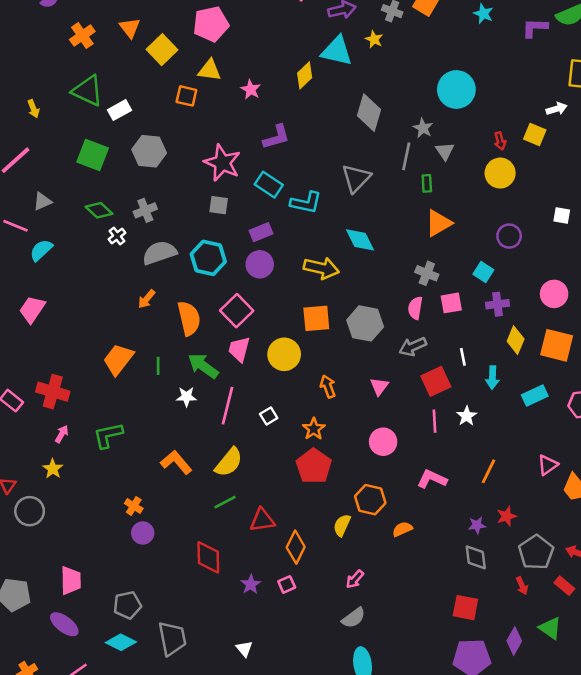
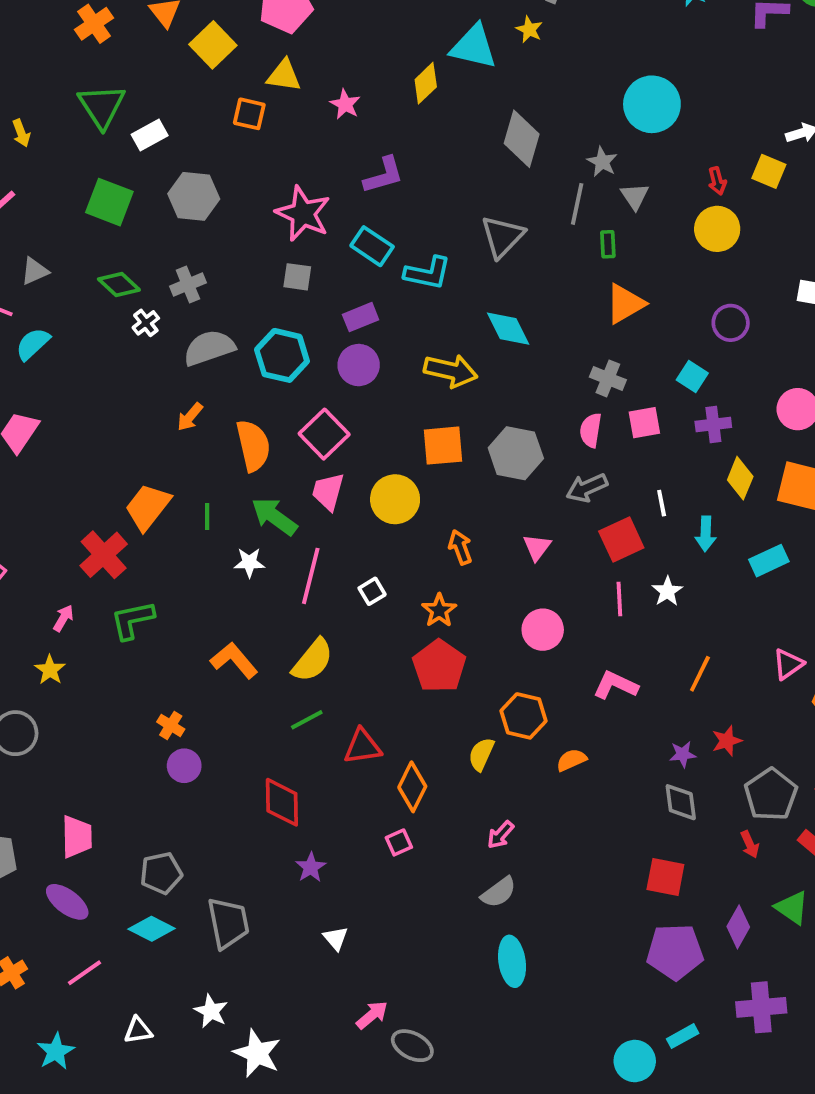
green triangle: (87, 91) -> (102, 106), turned 32
red cross: (53, 392) -> (104, 555), moved, turned 32
purple star: (251, 584) -> (311, 867), moved

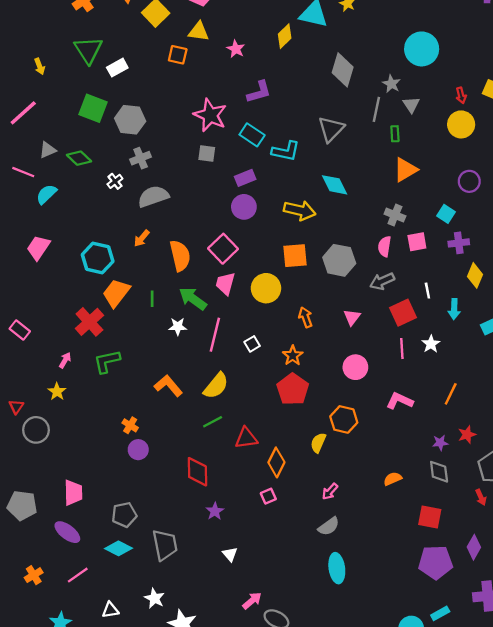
gray hexagon: (194, 196) -> (130, 120), moved
green diamond: (119, 285) -> (79, 158), moved
cyan hexagon: (282, 355) -> (98, 258), moved
orange semicircle: (571, 760) -> (393, 479), moved

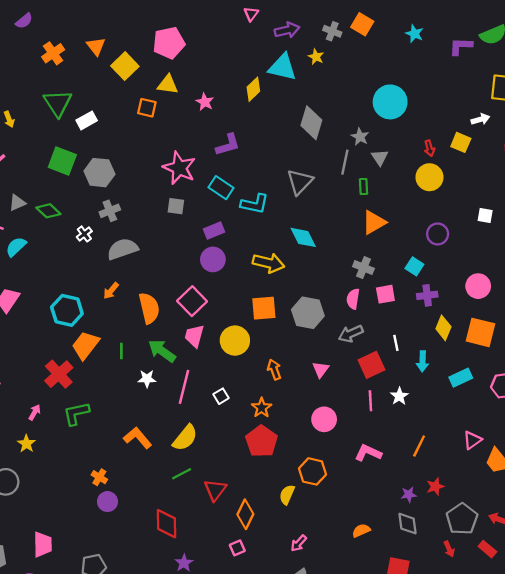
red triangle: (246, 438) -> (215, 490), turned -45

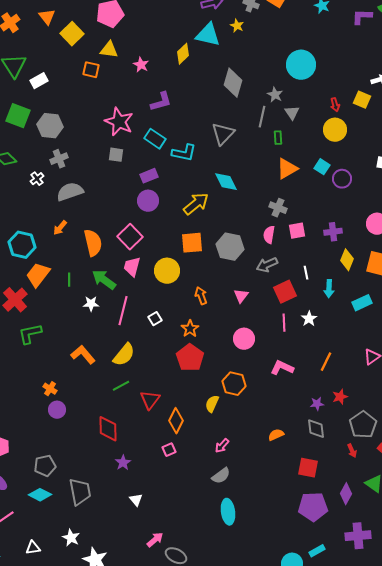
yellow arrow: (268, 263) -> (196, 204), turned -52
cyan square: (414, 266) -> (322, 167), moved

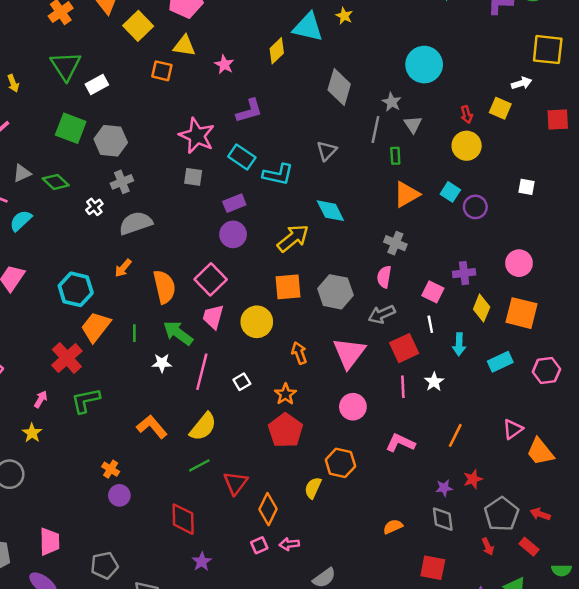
gray triangle: (223, 134) -> (327, 151), size x0.7
pink square: (297, 231) -> (433, 292), moved, turned 36
pink triangle: (241, 296) -> (349, 353), size x1.8
pink arrow: (222, 446) -> (289, 544), moved, turned 42

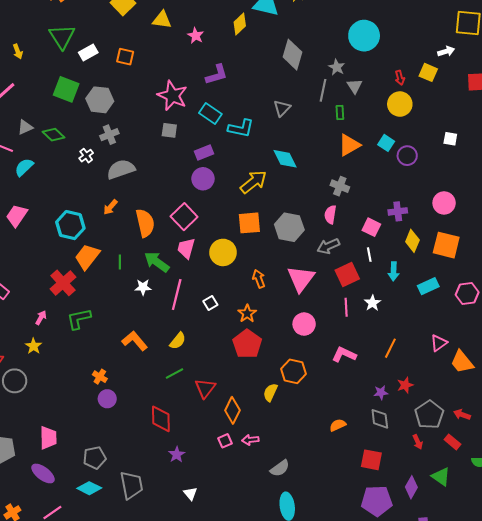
orange square: (162, 71) -> (125, 57), moved
yellow semicircle: (203, 427) -> (178, 341), size x0.7

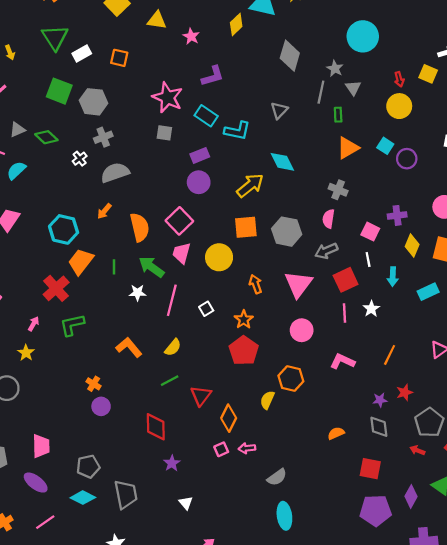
red arrow: (418, 442) -> (417, 450), turned 136

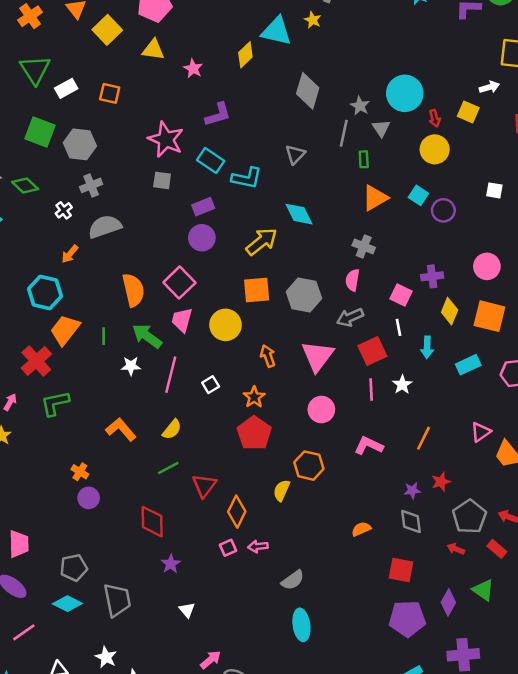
cyan circle: (363, 36) -> (405, 93), moved
orange arrow: (104, 211) -> (70, 254), moved

